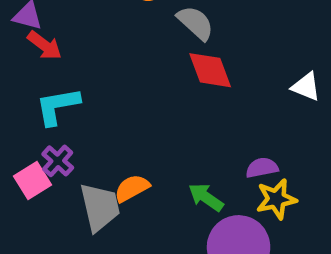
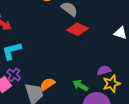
red diamond: (210, 70) -> (78, 29), turned -40

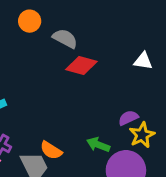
orange semicircle: (47, 84) -> (51, 150), turned -105

